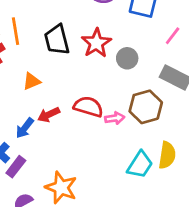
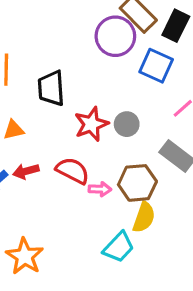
red star: (96, 43) -> (91, 124), moved
yellow semicircle: (167, 155) -> (144, 217), moved

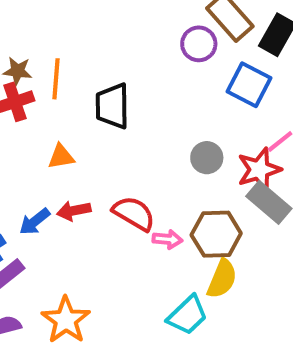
purple circle: (115, 36) -> (199, 44), size x0.7
red star: (91, 124) -> (259, 170), moved

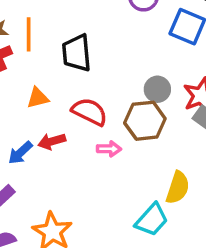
red semicircle: (134, 213) -> (89, 112), moved
brown hexagon: (216, 234) -> (145, 121), moved
pink arrow: (167, 239) -> (109, 149), moved

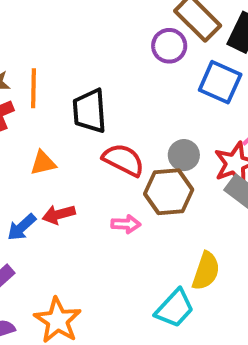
red semicircle: (89, 112) -> (123, 160), moved

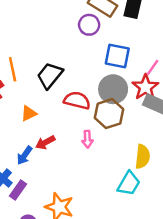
blue square: (220, 82) -> (117, 56), moved
black trapezoid: (90, 111) -> (50, 75), turned 56
gray circle: (184, 155) -> (113, 89), size x1.5
pink arrow: (126, 224) -> (87, 139), turned 98

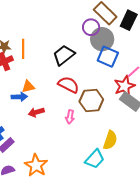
black trapezoid: (50, 75) -> (64, 55), moved
gray circle: (113, 89) -> (102, 39), moved
blue arrow: (25, 155) -> (19, 97), moved, turned -140

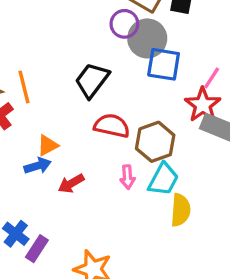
yellow semicircle: (110, 140) -> (181, 210), moved
cyan trapezoid: (95, 159) -> (163, 179), moved

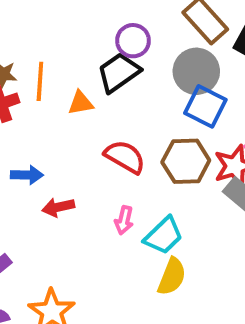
purple circle: (124, 24) -> (133, 41), moved
black trapezoid: (92, 80) -> (119, 72), moved
brown hexagon: (155, 142) -> (186, 161), moved
orange triangle: (48, 145) -> (81, 103), moved

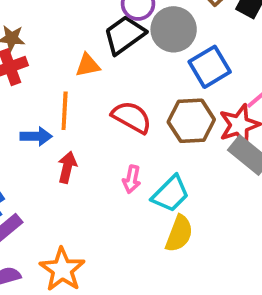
gray circle: (196, 71) -> (174, 29), moved
orange line: (40, 81) -> (65, 111), moved
blue square: (205, 106) -> (210, 67), turned 33
red arrow: (58, 207) -> (67, 167), turned 116

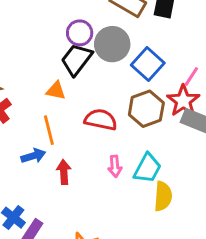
orange triangle: (88, 65) -> (56, 91), turned 40

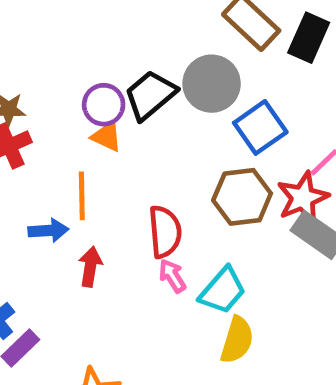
purple circle: (80, 33) -> (104, 105), moved
red semicircle: (101, 120) -> (165, 232), moved, turned 60
pink arrow: (115, 166) -> (172, 276), turned 140

